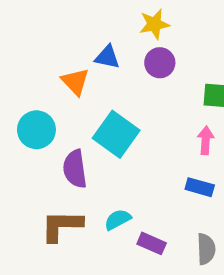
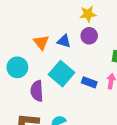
blue triangle: (107, 57) -> (64, 41), moved
blue rectangle: (200, 187) -> (89, 82), moved

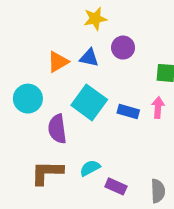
yellow star: (88, 14) -> (95, 19), moved
orange triangle: (41, 42) -> (58, 62), turned 42

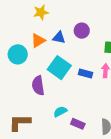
yellow star: (95, 19) -> (41, 12), moved
cyan circle: (28, 99) -> (18, 54), moved
brown L-shape: (47, 172) -> (20, 122), moved

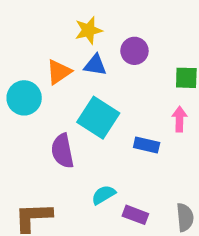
yellow star: (41, 12) -> (89, 30), moved
blue rectangle: (86, 73) -> (147, 145), moved

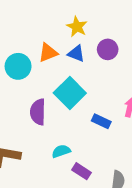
yellow star: (89, 30) -> (77, 27), turned 30

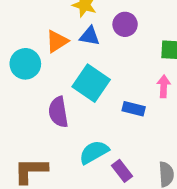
cyan semicircle: (61, 151) -> (94, 152), size x1.4
purple rectangle: (81, 171) -> (122, 171), turned 30

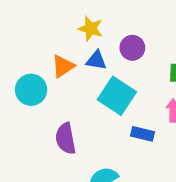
cyan square: (91, 83) -> (117, 96), moved

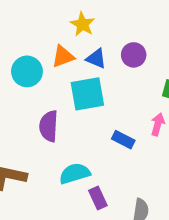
yellow star: (91, 29) -> (83, 24), moved
cyan square: (117, 96) -> (87, 94), moved, turned 33

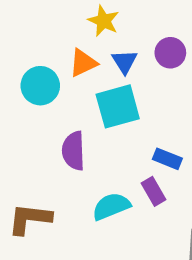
blue triangle: (96, 59) -> (124, 62), turned 40
purple rectangle: (98, 198) -> (154, 191), moved

